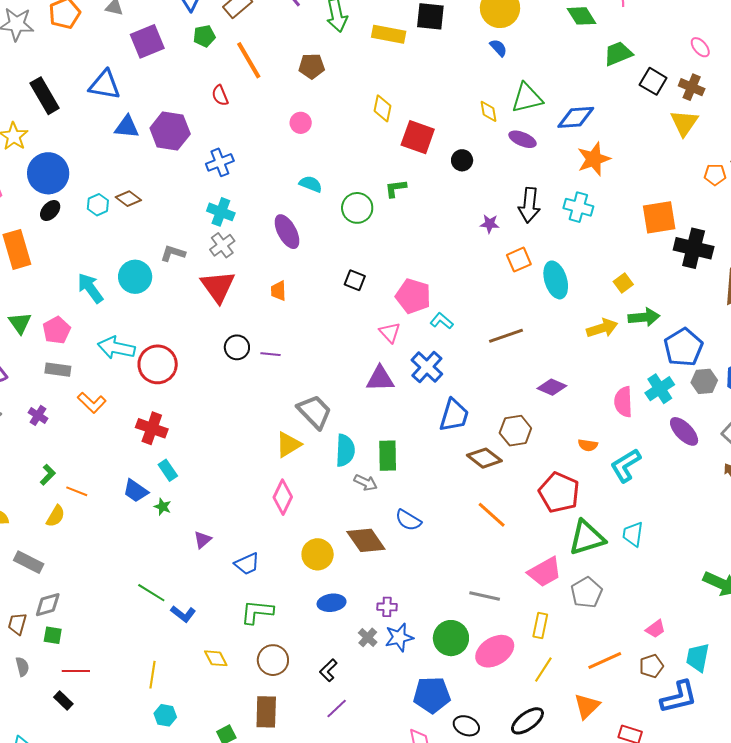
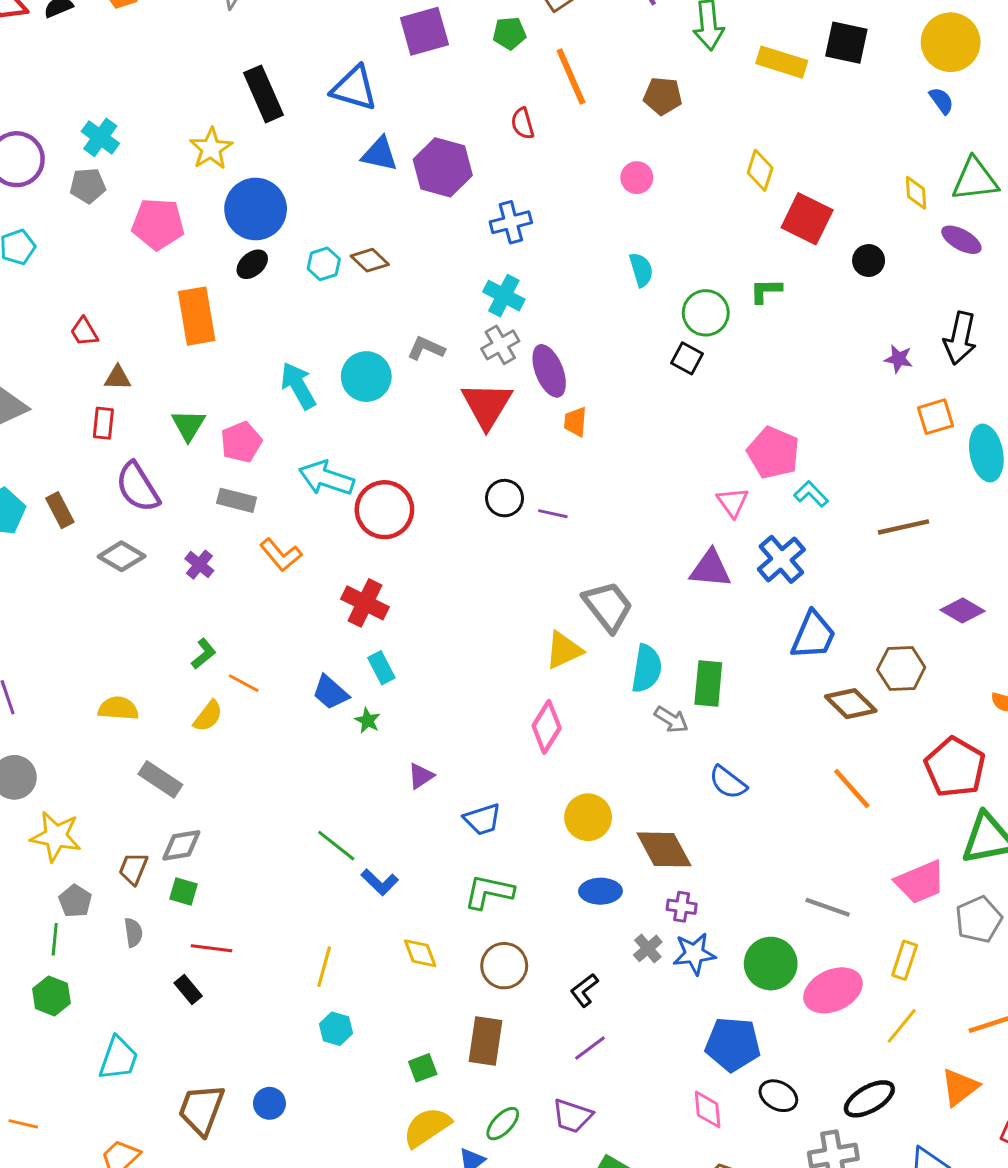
cyan semicircle: (311, 184) -> (641, 270), turned 45
purple ellipse: (287, 232) -> (549, 371), moved
black square: (355, 280) -> (687, 358), moved
brown diamond: (366, 540) -> (664, 849), moved

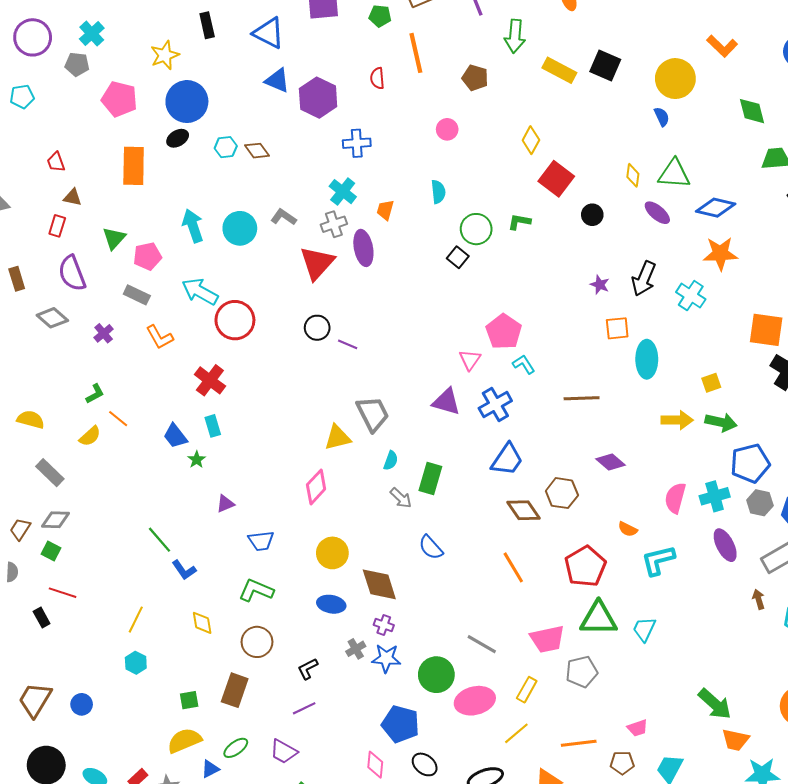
black rectangle: (264, 94) -> (207, 25), size x0.7
orange trapezoid: (575, 422) -> (385, 210), moved
cyan semicircle: (647, 669) -> (391, 461), size x0.6

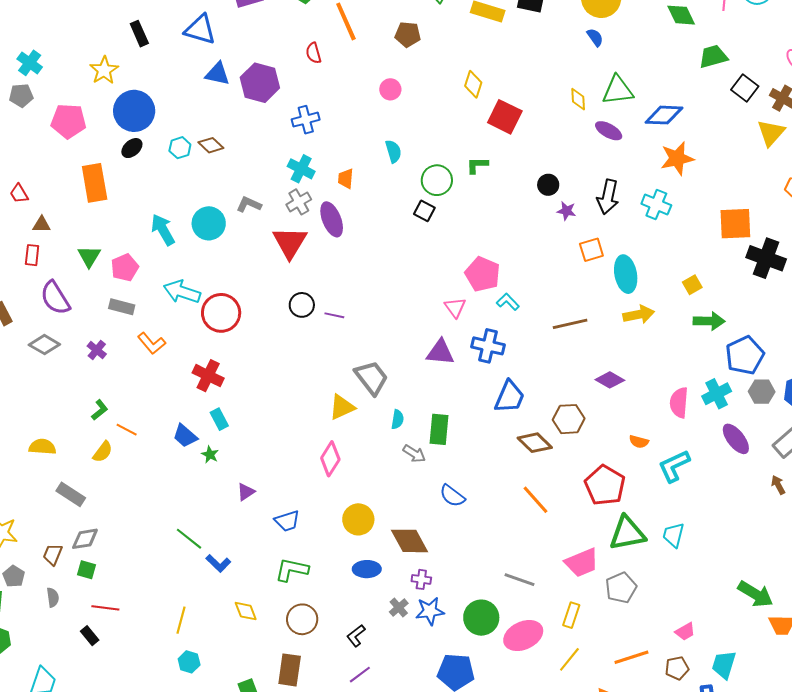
black circle: (592, 215) -> (548, 185), moved
blue cross: (495, 404) -> (488, 346), turned -36
yellow arrow: (677, 420) -> (639, 314), moved

